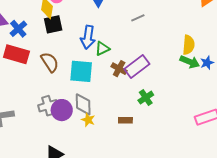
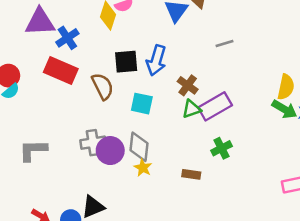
black square: (53, 24) -> (126, 62), moved
green triangle: (102, 49) -> (191, 109), moved
brown cross: (119, 69) -> (188, 85), moved
cyan square: (81, 71) -> (142, 104), size x0.7

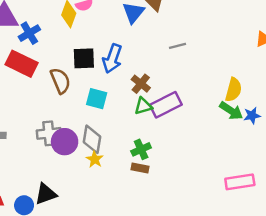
green cross: (221, 148) -> (141, 149), moved

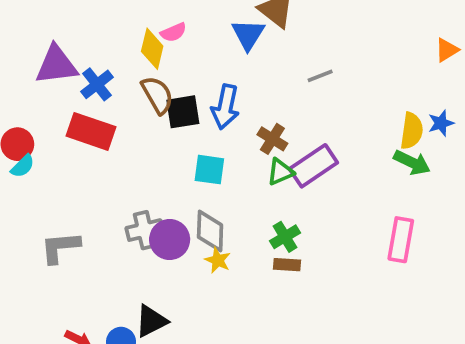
brown semicircle: (60, 81) -> (157, 95), moved
blue star: (252, 115) -> (441, 123), moved
pink rectangle: (240, 182) -> (401, 240), moved, turned -64

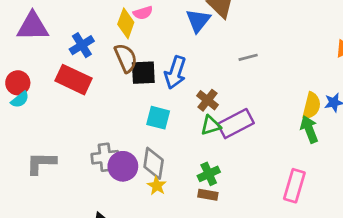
purple triangle: (56, 65) -> (33, 26), moved
green arrow: (412, 162) -> (309, 129), turned -144

